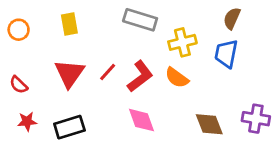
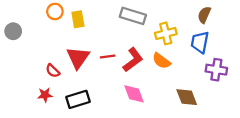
orange circle: (19, 30) -> (55, 11), moved
red line: (108, 72) -> (108, 57), turned 40
red semicircle: (19, 85) -> (53, 71), moved
purple cross: (256, 119) -> (216, 70), moved

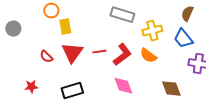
yellow rectangle: (78, 19) -> (65, 27), moved
blue trapezoid: (200, 42) -> (183, 39), turned -50
red semicircle: (53, 71) -> (46, 57), moved
red star: (45, 95) -> (31, 87), moved

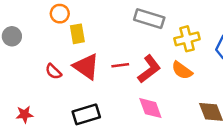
red triangle: (72, 53) -> (86, 67), turned -30
red star: (31, 87) -> (24, 114), moved

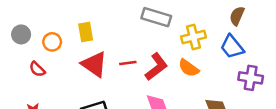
orange circle: (60, 14) -> (52, 42), moved
red semicircle: (53, 72) -> (37, 69), moved

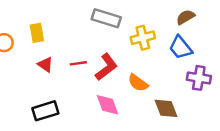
brown semicircle: (237, 16) -> (185, 17), turned 36
red triangle: (94, 64) -> (45, 65), size x0.6
orange semicircle: (189, 68) -> (138, 83), moved

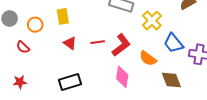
yellow cross: (143, 38) -> (152, 21), turned -30
blue trapezoid: (181, 47) -> (173, 43), moved
pink diamond: (108, 105) -> (122, 77), turned 30

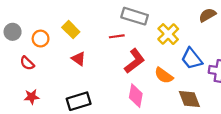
yellow rectangle: (63, 16) -> (71, 30), turned -35
red line: (98, 42) -> (117, 36), moved
red star: (20, 82) -> (32, 97), moved

